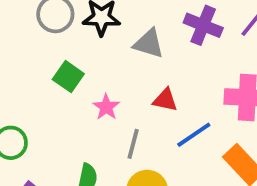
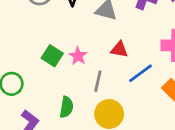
green square: (68, 77) -> (52, 56), moved

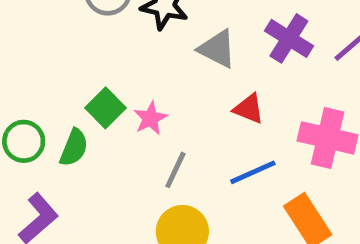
red triangle: (119, 49) -> (249, 109), moved
green semicircle: (66, 107) -> (74, 148), moved

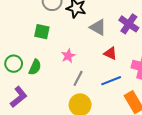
green square: (106, 108) -> (42, 32), moved, turned -35

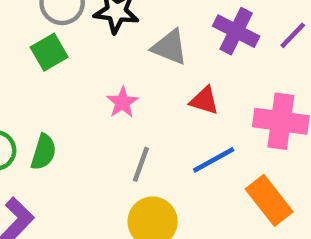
green square: (42, 32) -> (49, 52), moved, turned -35
pink star: (68, 56) -> (122, 102), moved

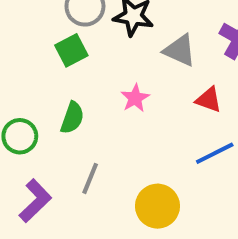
green semicircle: (44, 152) -> (72, 118), moved
gray line: (141, 164) -> (90, 178), moved

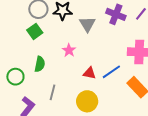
gray triangle: (180, 50) -> (87, 24), turned 42
red triangle: (209, 100) -> (89, 73), moved

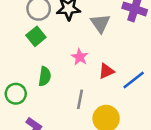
red triangle: (89, 73) -> (106, 71), moved, turned -32
gray line: (53, 92) -> (80, 99), moved

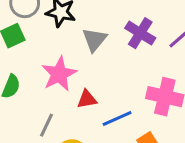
pink star: (80, 57) -> (59, 74), size x1.6

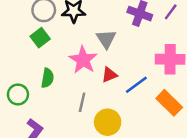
gray triangle: (94, 40) -> (106, 39), moved

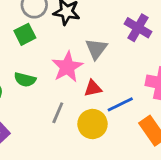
green semicircle: (48, 78) -> (25, 80), turned 84
yellow circle: (108, 122) -> (92, 124), moved

